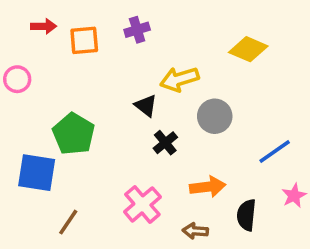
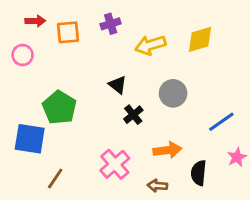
yellow diamond: (248, 49) -> (200, 39), turned -40
pink circle: (17, 79) -> (23, 55), moved
yellow arrow: (179, 79) -> (150, 45), moved

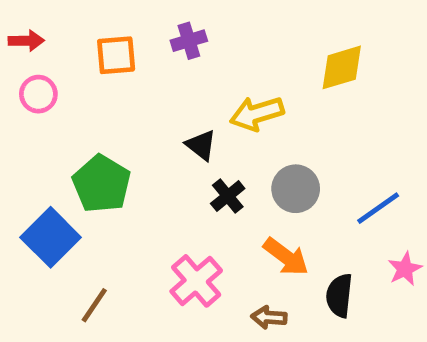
red arrow: (35, 21) -> (26, 41), moved
yellow arrow: (150, 45) -> (257, 114), moved
gray circle: (173, 93) -> (296, 189), moved
blue square: (30, 139) -> (51, 237), turned 36
orange arrow: (167, 150) -> (286, 257), turned 44

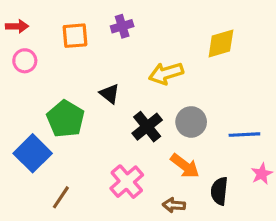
black triangle: (201, 145) -> (110, 94), moved
black cross: (228, 196) -> (147, 127), size x1.4
blue line: (378, 208) -> (244, 135), turned 32

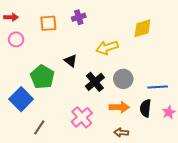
orange arrow: (185, 166) -> (119, 107), turned -36
black semicircle: (219, 191) -> (145, 108), moved
brown arrow: (174, 205) -> (121, 133), moved

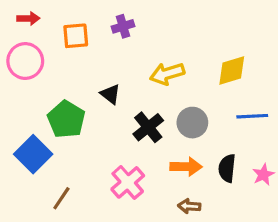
red arrow: (11, 17) -> (28, 18), moved
yellow diamond: (142, 28) -> (232, 70), moved
pink circle: (16, 39) -> (25, 61), size x1.5
blue line: (158, 87) -> (252, 116), moved

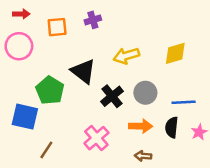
black triangle: (110, 94) -> (83, 71), size x1.6
blue line: (252, 116) -> (184, 102), moved
blue square: (33, 154) -> (25, 117), turned -32

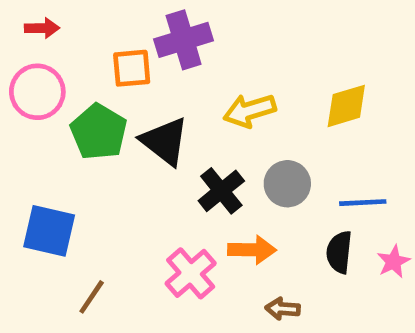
purple cross: (93, 20) -> (184, 40), size x1.6
orange square: (57, 27) -> (132, 68), moved
green pentagon: (50, 90) -> (99, 132), moved
orange arrow: (141, 126) -> (252, 250), moved

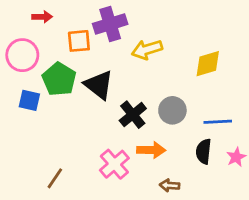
red arrow: (42, 28) -> (42, 17), moved
yellow arrow: (250, 111) -> (147, 49), moved
blue square: (49, 231) -> (29, 100), moved, size x0.7

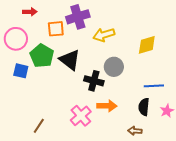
gray circle: (172, 110) -> (114, 67), moved
black cross: (133, 115) -> (94, 81), turned -36
brown arrow: (170, 185) -> (135, 131), moved

